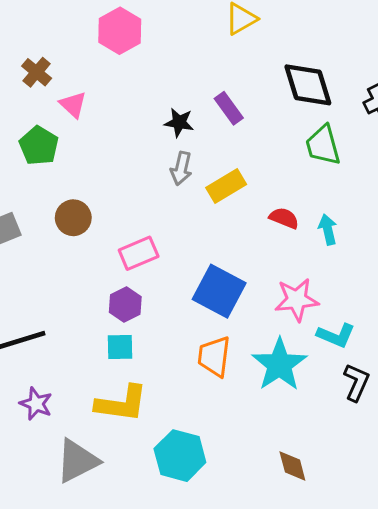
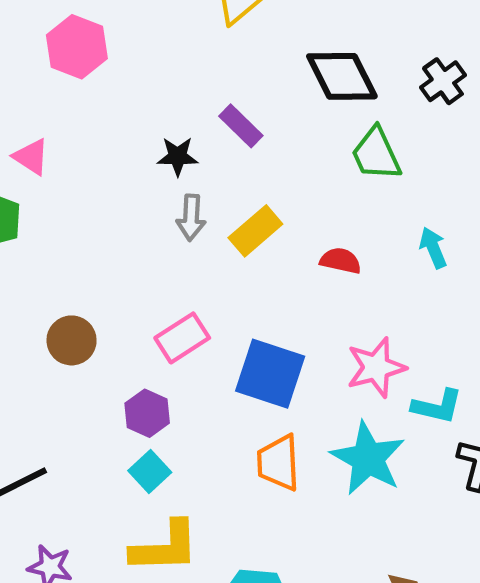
brown circle: (73, 218) -> (72, 340), moved
cyan arrow: (328, 230) -> (433, 248), moved
pink rectangle: (139, 253) -> (182, 338), moved
cyan square: (120, 347) -> (150, 472), turned -32

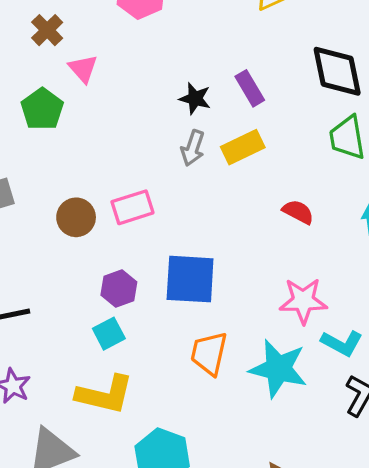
yellow rectangle: (255, 231) -> (243, 147), moved
pink rectangle: (182, 338) -> (132, 207), moved
blue square: (270, 374) -> (190, 279), moved, turned -30
cyan star: (368, 458) -> (278, 369), turned -30

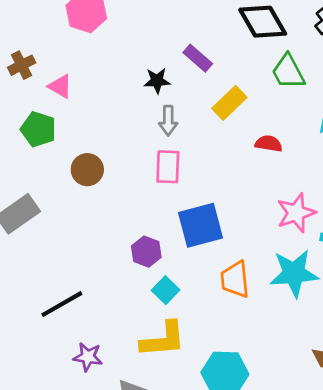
brown cross: (47, 30) -> (22, 65), turned 36
yellow rectangle: (243, 147) -> (229, 103), moved
pink rectangle: (132, 207) -> (168, 167), moved, turned -52
brown circle: (76, 217) -> (87, 170), moved
cyan square: (109, 334) -> (166, 290), moved

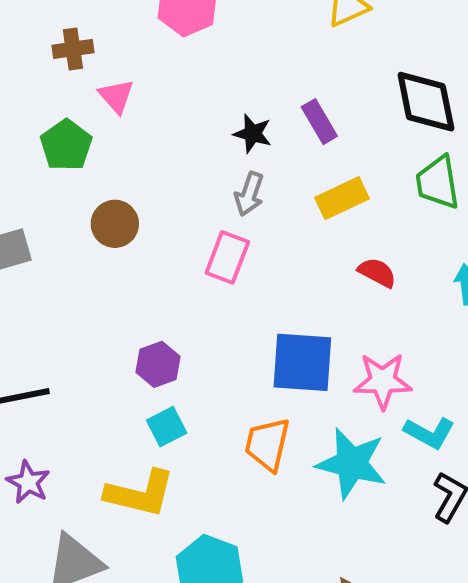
blue square: (200, 225) -> (302, 362), moved

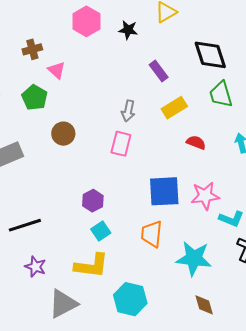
black star: (253, 134) -> (128, 30), moved
cyan star: (352, 463) -> (194, 258), moved

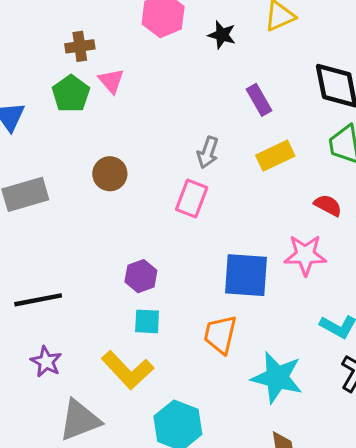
green pentagon: (35, 97) -> (71, 94), moved
red semicircle: (196, 142) -> (328, 205), moved
pink star: (205, 196) -> (305, 255), moved
cyan square: (101, 231) -> (147, 321), turned 30
yellow L-shape: (91, 266) -> (128, 370), turned 33

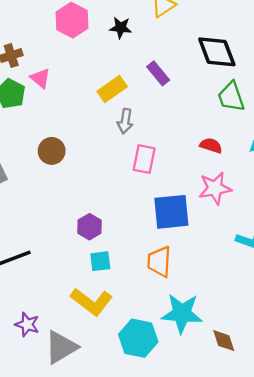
yellow rectangle: (275, 156) -> (112, 89), moved
pink rectangle: (192, 199) -> (144, 159), moved
red semicircle: (328, 205) -> (211, 146), moved
purple star: (46, 362) -> (27, 324), moved
cyan star: (277, 378) -> (182, 313), moved

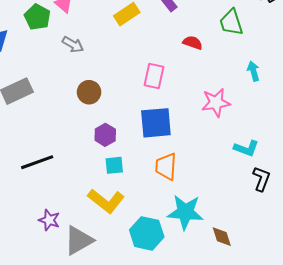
gray arrow: (125, 121) -> (73, 44), moved, turned -70
red semicircle: (211, 146) -> (193, 43), moved
brown circle: (52, 151) -> (89, 92), moved
blue square: (171, 212) -> (156, 123), moved

